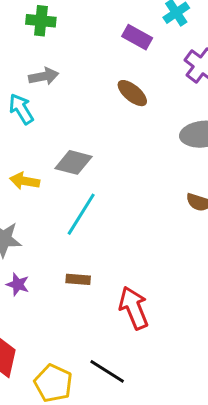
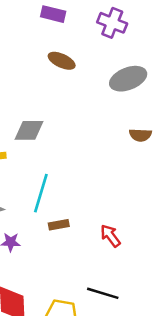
cyan line: (81, 214) -> (41, 193), moved
red arrow: (134, 308) -> (110, 236), size x0.7

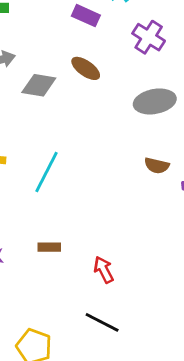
gray diamond: (29, 130) -> (39, 85), moved
cyan line: (41, 193) -> (46, 172), moved
black line: (103, 293) -> (102, 322), moved

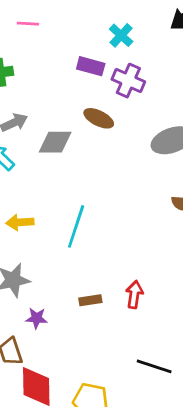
purple cross: (149, 37) -> (128, 81), moved
red arrow: (104, 270) -> (134, 294), moved, turned 44

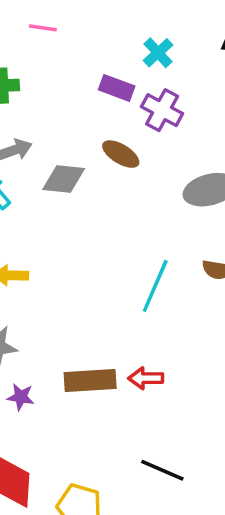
cyan line: (76, 226) -> (155, 286), moved
red arrow: (134, 294) -> (146, 378), turned -104
brown rectangle: (90, 300) -> (90, 381), size x1.8

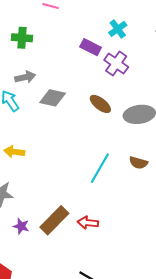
brown ellipse: (121, 154) -> (100, 104), moved
brown rectangle: (90, 381) -> (54, 220), turned -48
purple star: (21, 397) -> (21, 226), moved

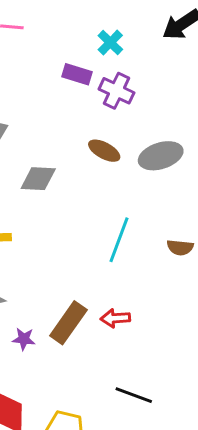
gray diamond: (53, 98) -> (38, 179), moved
brown semicircle: (138, 163) -> (180, 247), moved

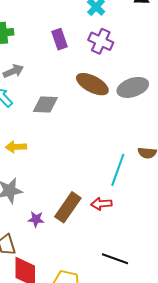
purple rectangle: (77, 74) -> (59, 39), moved, turned 54
brown ellipse: (104, 151) -> (92, 84), size x1.4
cyan line: (119, 240) -> (118, 170), moved

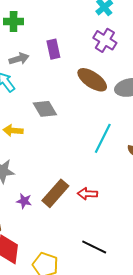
purple rectangle: (59, 39) -> (53, 49), moved
gray diamond: (45, 105) -> (45, 109), moved, turned 50
cyan line: (118, 170) -> (103, 138), moved

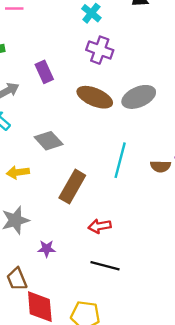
brown rectangle: (55, 193) -> (72, 187), moved
red arrow: (87, 194) -> (100, 226), moved
black line: (94, 247) -> (105, 266), moved

